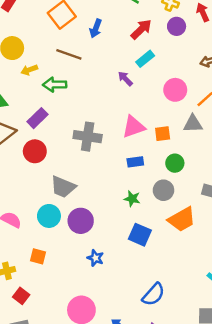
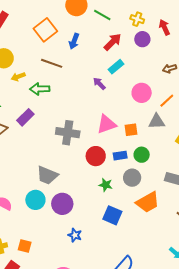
red circle: (35, 151) -> (96, 156), moved
blue rectangle: (135, 162) -> (120, 156), moved
orange square: (38, 256) -> (25, 246), moved

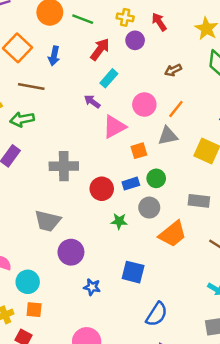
pink triangle: (107, 124) -> (114, 127), moved
cyan circle: (35, 200) -> (28, 282), moved
blue square: (112, 215) -> (133, 272), moved

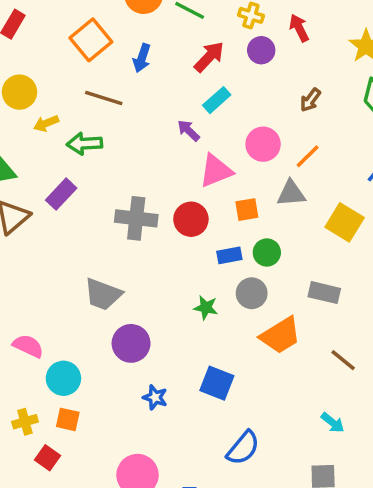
brown arrow: (173, 70) -> (310, 100), turned -35
red circle: (102, 189) -> (191, 219), moved

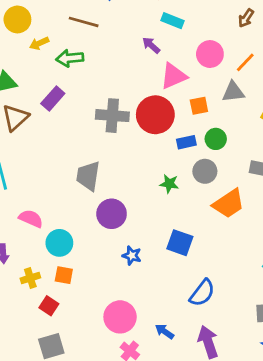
cyan rectangle: (217, 100) -> (172, 21), turned 65
red circle: (191, 219) -> (155, 115), size x1.4
gray trapezoid: (103, 294) -> (88, 176), turned 80

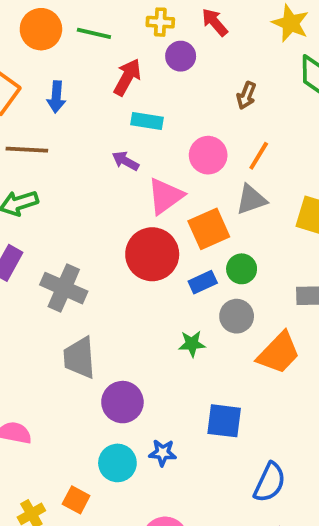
orange square: (199, 106) -> (209, 229), size x1.5
gray cross: (112, 116) -> (64, 288), moved, turned 32
cyan circle: (59, 243) -> (117, 463), moved
orange square: (64, 275) -> (76, 500), turned 30

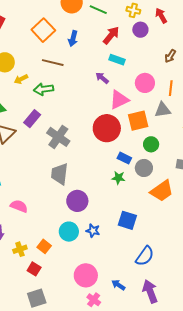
orange line: (259, 156) -> (171, 88), turned -35
blue rectangle: (203, 282) -> (124, 158), moved, turned 40

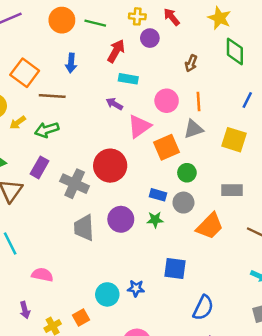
orange square: (43, 30) -> (25, 73), moved
red circle: (107, 128) -> (110, 166), moved
purple circle: (77, 201) -> (121, 219), moved
orange square: (44, 246) -> (81, 317), turned 32

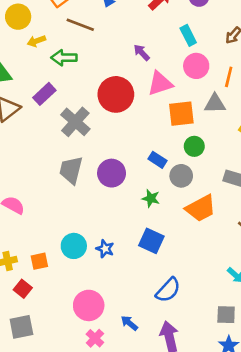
cyan rectangle: (128, 79) -> (188, 35), moved, turned 36
red circle: (110, 166) -> (116, 94), moved
green star: (155, 220) -> (151, 198), moved

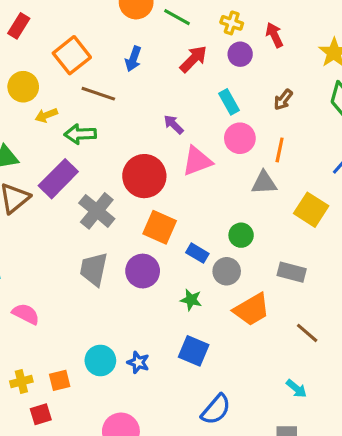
purple rectangle: (44, 94) -> (58, 179), size x1.4
orange square: (181, 114) -> (160, 227), moved, turned 32
red square: (23, 289) -> (41, 414), turned 36

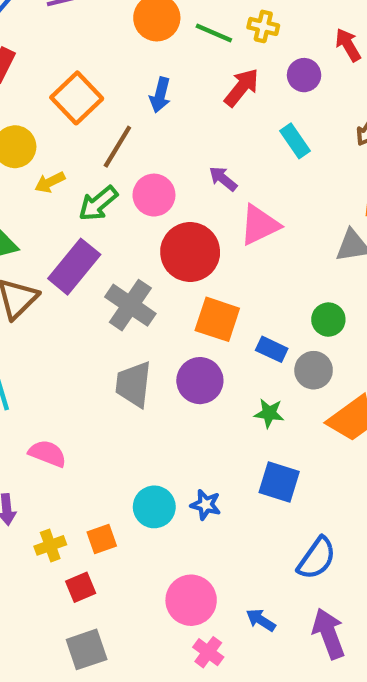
yellow cross: (232, 23) -> (263, 26), moved
brown line: (98, 94) -> (117, 147), turned -72
green arrow: (80, 134) -> (98, 203), turned -32
pink circle: (240, 138) -> (154, 195), moved

